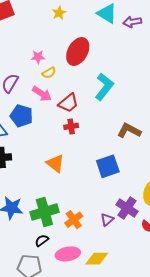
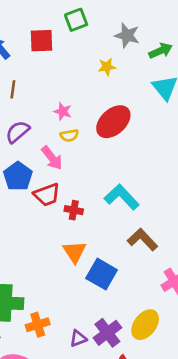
cyan L-shape: (104, 87) -> (122, 197), moved, turned -100
red trapezoid: (68, 103) -> (47, 195), moved
orange triangle: (55, 163) -> (75, 252), moved
blue square: (108, 166) -> (102, 274), turned 30

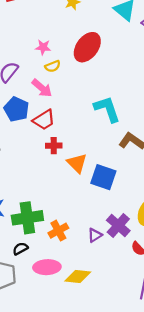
cyan L-shape: (122, 197) -> (107, 109), turned 36
red cross: (74, 210) -> (54, 146), moved

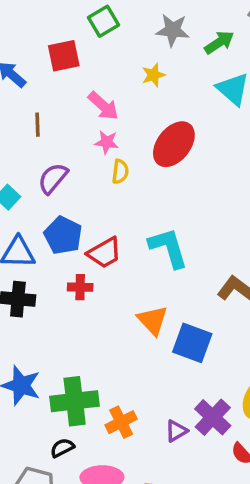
yellow semicircle: (53, 66) -> (120, 172), turned -63
pink arrow: (42, 88) -> (103, 106), moved
cyan L-shape: (107, 109) -> (168, 248), moved
red cross: (54, 146) -> (80, 287), moved

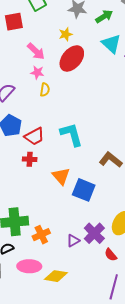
red ellipse: (174, 144) -> (72, 58), moved
red cross: (80, 287) -> (30, 159), moved

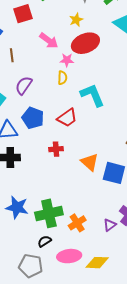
red ellipse: (72, 58) -> (85, 43), turned 36
pink star: (37, 72) -> (67, 60), moved
cyan L-shape: (71, 135) -> (92, 95), moved
red trapezoid: (34, 136) -> (67, 118), moved

